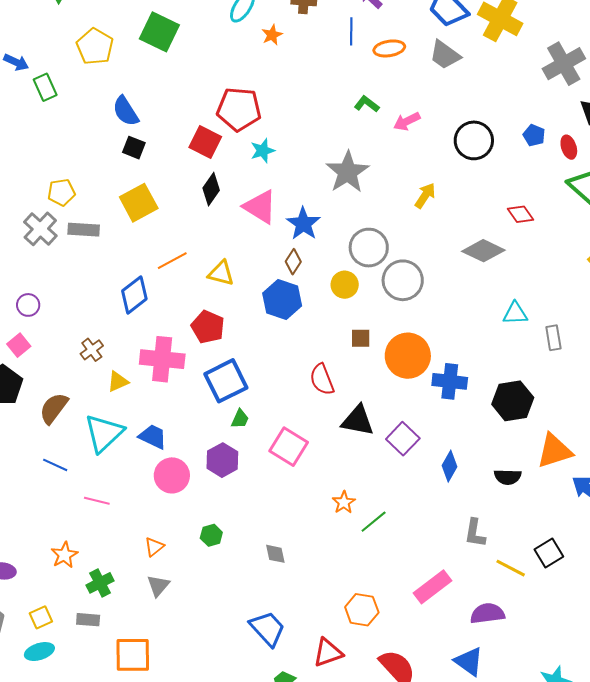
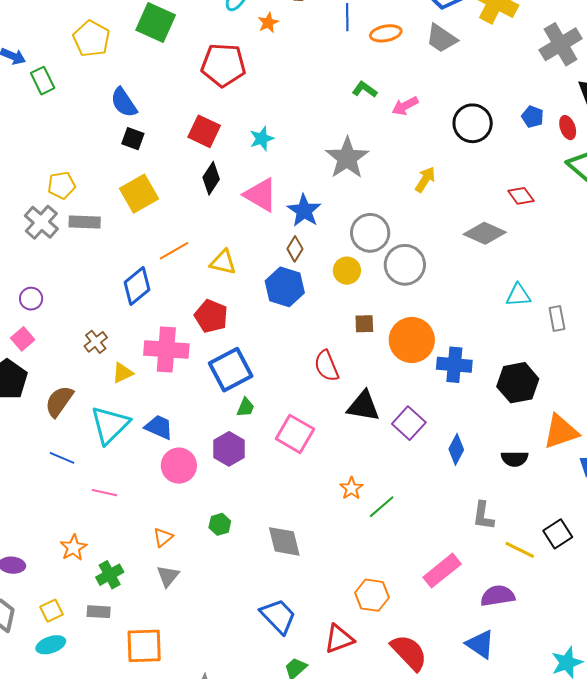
red pentagon: (239, 109) -> (223, 65), moved
gray diamond: (275, 554) -> (284, 541), size x1.6

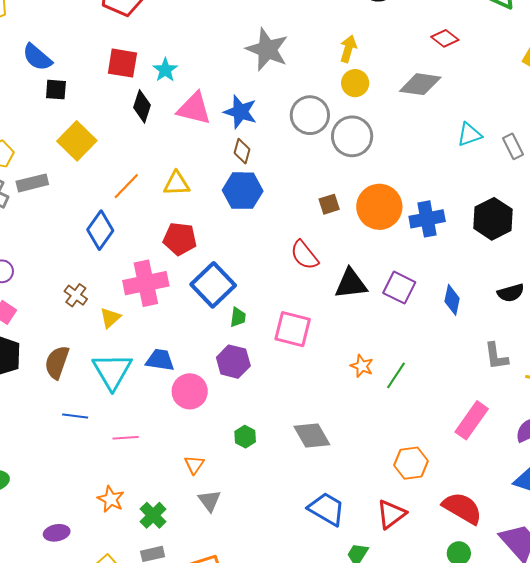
cyan star: (262, 139) -> (165, 70), moved
yellow circle: (347, 271) -> (355, 83), moved

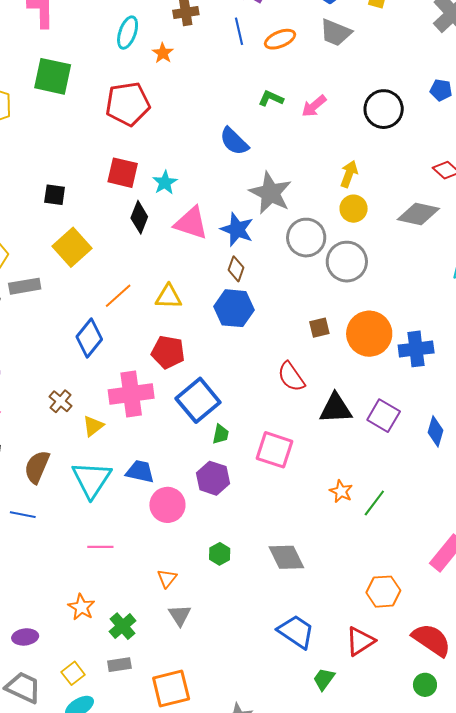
gray star: (267, 49) -> (270, 193), moved
blue semicircle: (37, 57) -> (234, 141), moved
blue line: (75, 416) -> (23, 515), moved

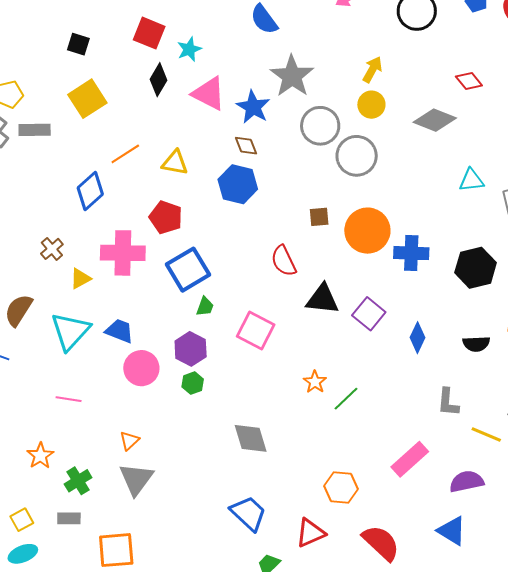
brown diamond: (236, 269) -> (246, 146), turned -50
green hexagon: (220, 554) -> (193, 383), moved
gray triangle: (180, 615) -> (136, 479), size x1.5

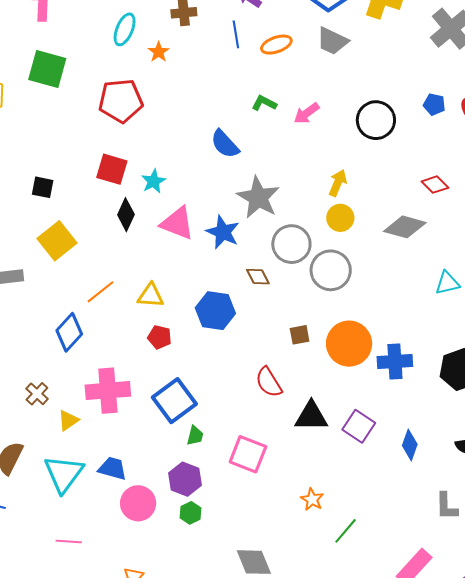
brown diamond: (246, 146) -> (258, 277), moved
red pentagon: (166, 217) -> (160, 337), moved, size x0.7
green line: (346, 399) -> (346, 531), moved

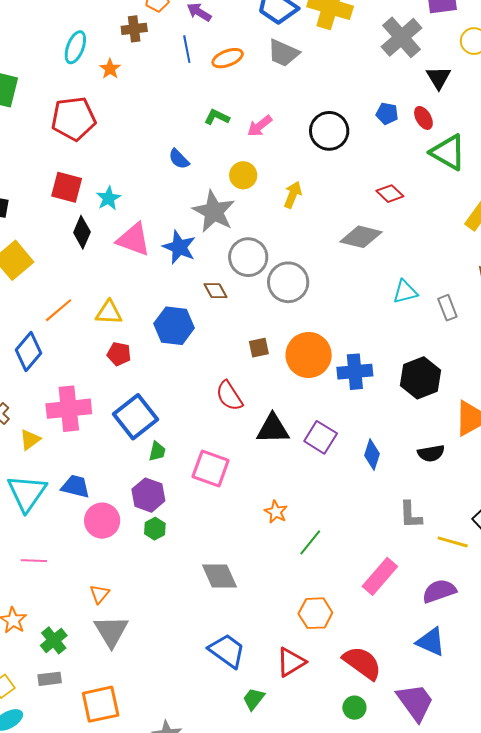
blue semicircle: (225, 144) -> (179, 159), size x0.7
yellow circle: (340, 218) -> (243, 175), moved

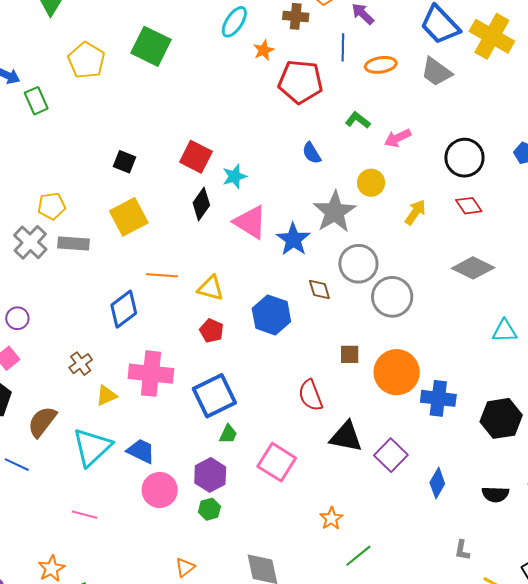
red pentagon: (74, 119) -> (301, 82), moved
red diamond: (390, 194) -> (469, 206), moved
orange line: (59, 310) -> (162, 275), turned 32
gray L-shape: (411, 515) -> (462, 550), size x0.7
orange triangle: (99, 594) -> (185, 567), moved

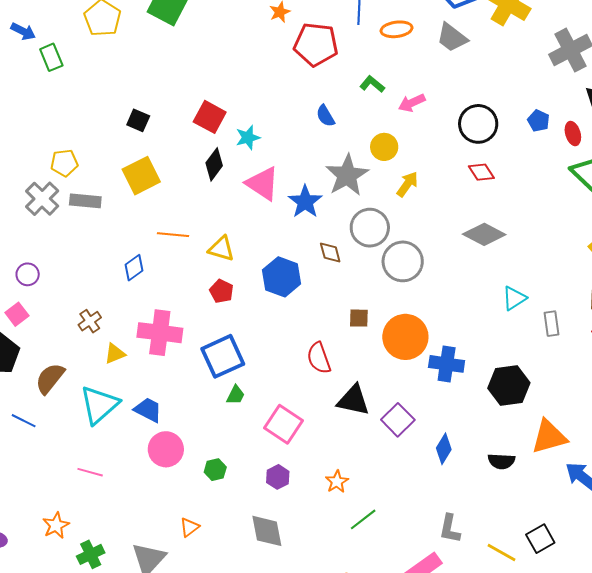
yellow arrow: (415, 212) -> (407, 184), moved
blue diamond: (124, 309) -> (134, 268), size x0.7
cyan triangle: (504, 331) -> (514, 298), turned -32
purple hexagon: (210, 475) -> (278, 477), moved, size x0.7
gray L-shape: (462, 550) -> (450, 529), moved, size x1.4

